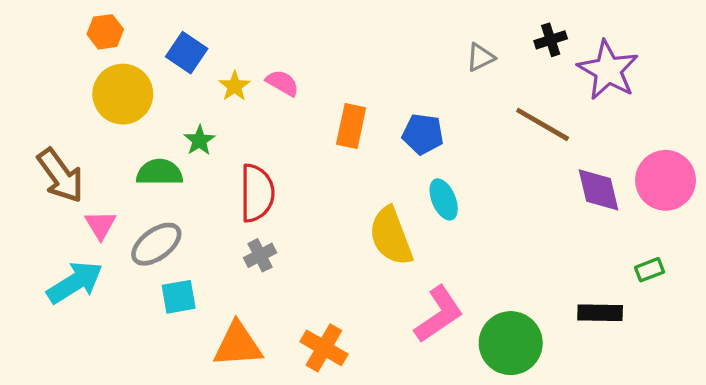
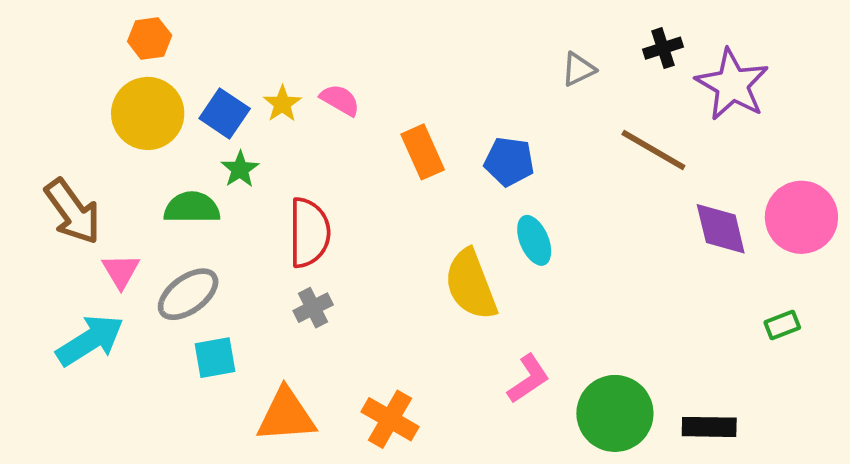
orange hexagon: (105, 32) -> (150, 38), moved
blue square: (187, 53) -> (225, 113), moved
orange rectangle: (351, 126) -> (423, 152), turned -36
black rectangle: (600, 313) -> (709, 427), moved
pink L-shape: (439, 314) -> (528, 379), size x0.7

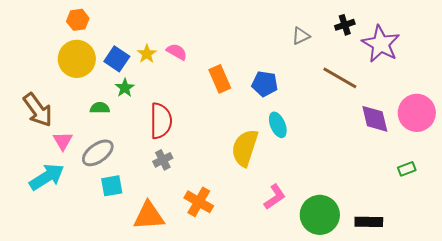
green semicircle: (192, 208) -> (100, 108), size x0.7
yellow semicircle: (471, 285) -> (245, 148), turned 39
orange cross: (390, 419) -> (199, 202), moved

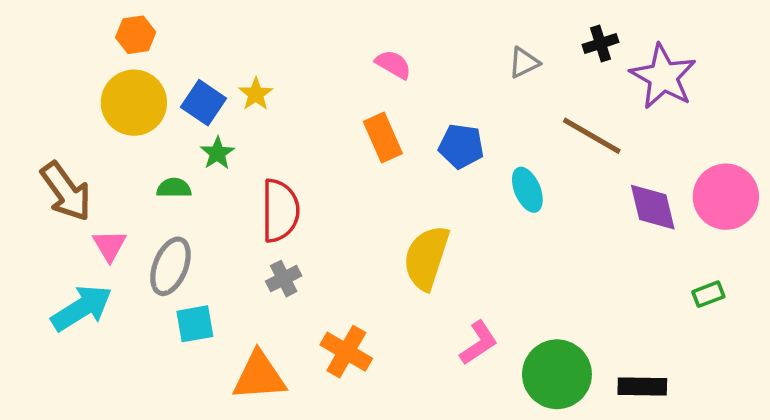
pink semicircle: (177, 52) -> (393, 64), moved
cyan ellipse: (278, 125) -> (527, 190), moved
gray ellipse: (98, 153) -> (170, 266), turned -32

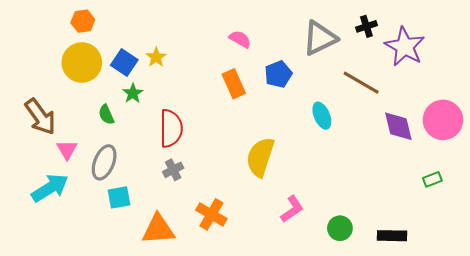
gray triangle: (524, 63) -> (320, 38), size x1.8
blue pentagon: (461, 146) -> (278, 74), moved, turned -30
green semicircle: (174, 188) -> (106, 115), turned -114
green circle: (557, 374) -> (340, 228), size x0.6

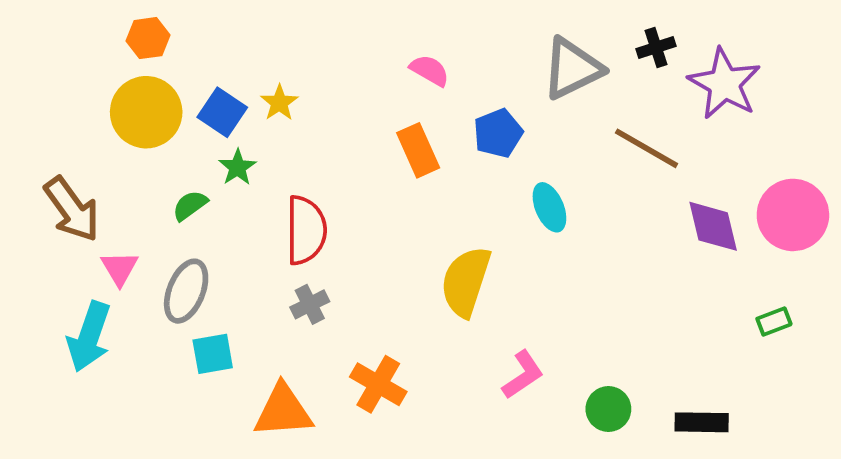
green semicircle: (106, 115) -> (190, 205), turned 78
cyan ellipse: (322, 116) -> (549, 207), moved
cyan arrow: (50, 188) -> (89, 337), turned 141

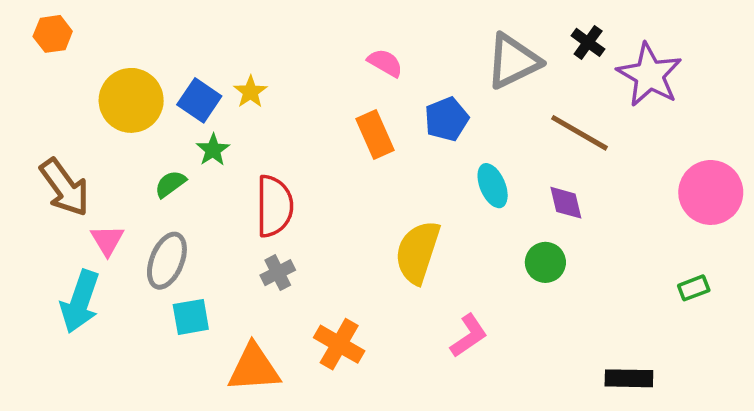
orange hexagon: (148, 38) -> (53, 34), moved
black cross: (656, 48) -> (588, 42), turned -36
purple diamond: (713, 226) -> (566, 203), moved, size x0.7
green circle: (608, 409) -> (545, 262), moved

